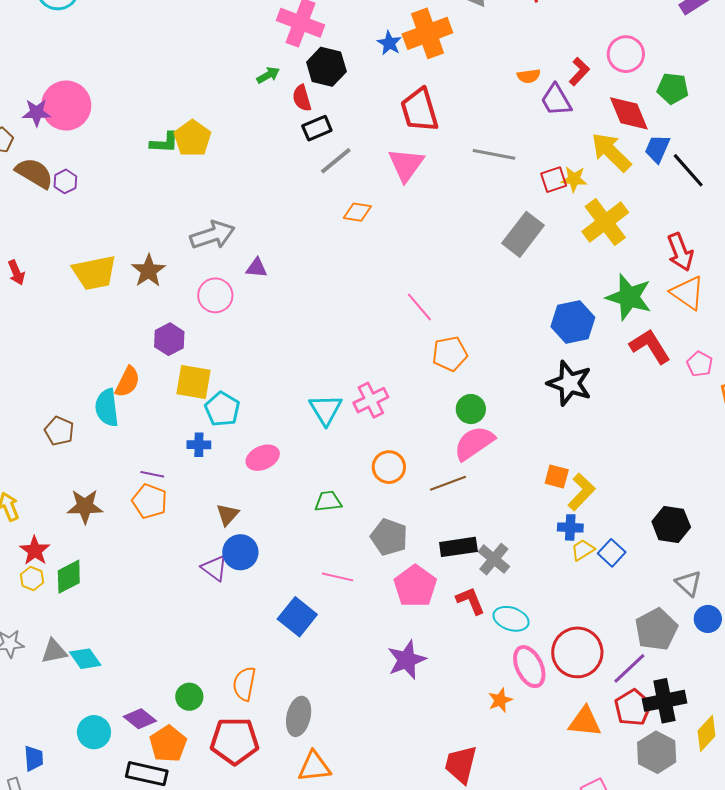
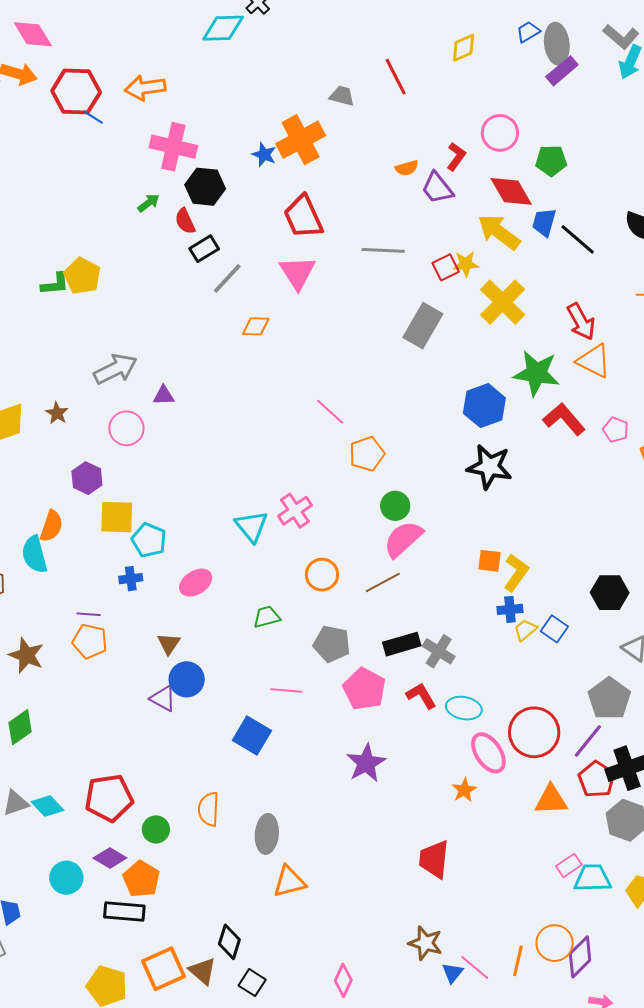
brown star: (149, 271) -> (57, 413), size x0.7
brown star: (85, 506) -> (26, 655), turned 30
red pentagon: (235, 741) -> (109, 798), moved

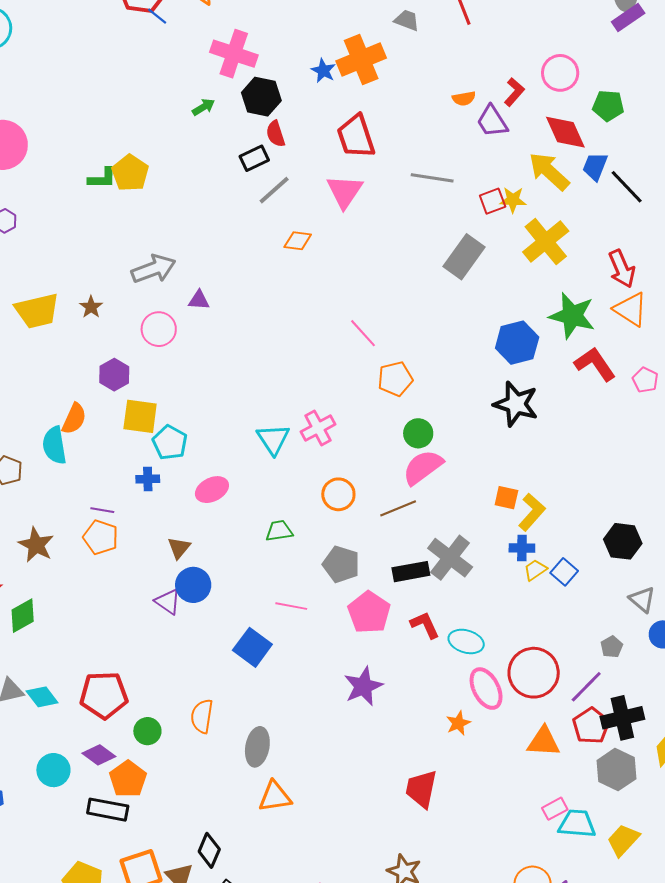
red semicircle: (185, 221) -> (276, 134), moved
gray cross: (439, 651) -> (450, 558), moved, size x1.4
gray pentagon: (609, 699) -> (612, 647), size x0.5

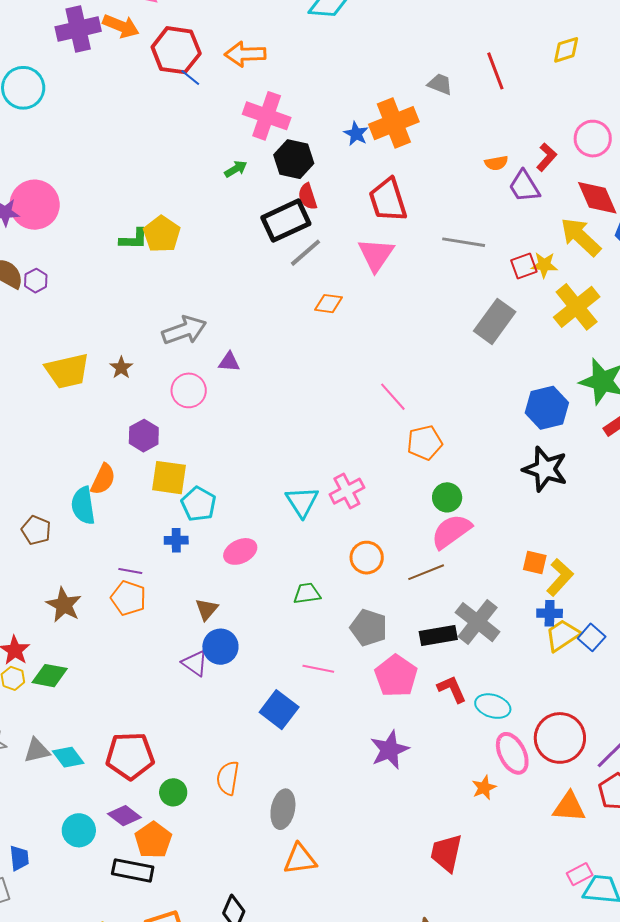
black rectangle: (254, 158) -> (286, 221), size x1.6
yellow trapezoid: (535, 570) -> (563, 635), size x1.5
green diamond: (23, 616) -> (50, 676), turned 39

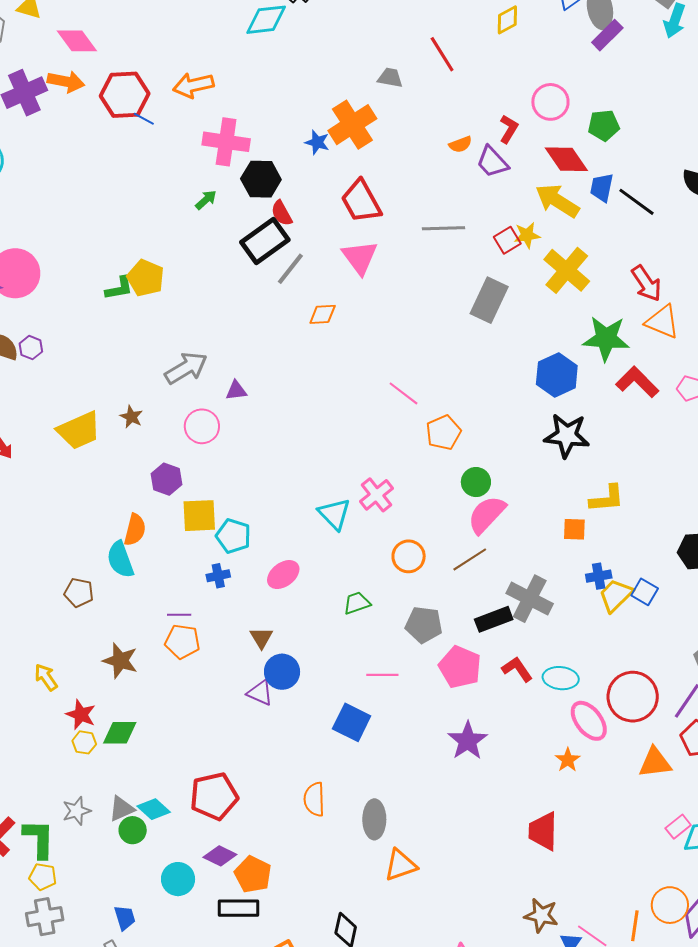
yellow L-shape: (560, 577) -> (607, 499), moved, turned 54
green circle: (173, 792) -> (133, 830), moved

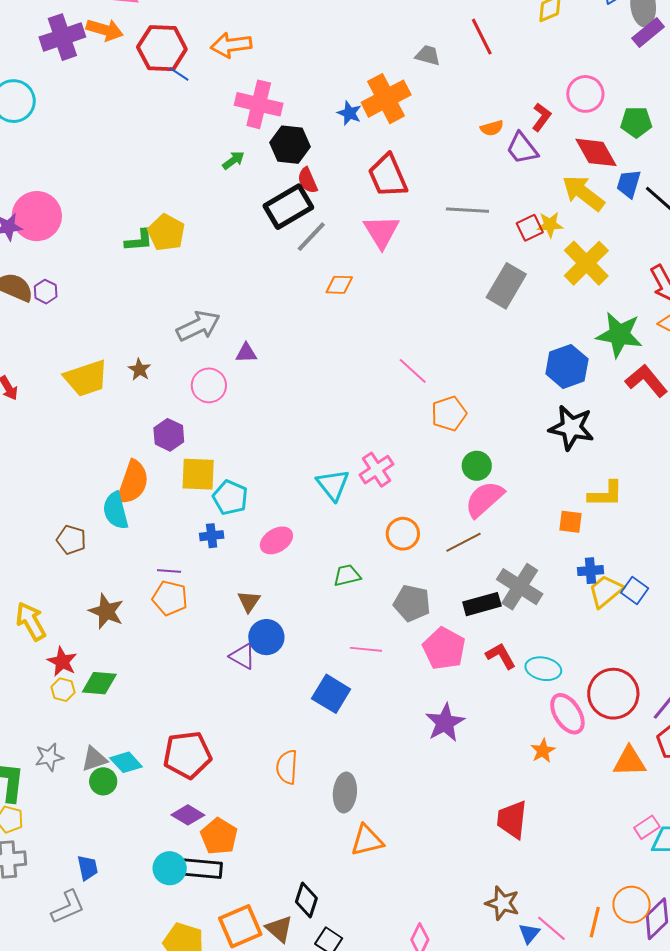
orange semicircle: (135, 530) -> (133, 482), size x1.4
yellow arrow: (46, 677) -> (31, 621), size x1.4
cyan circle: (178, 879) -> (170, 868), moved

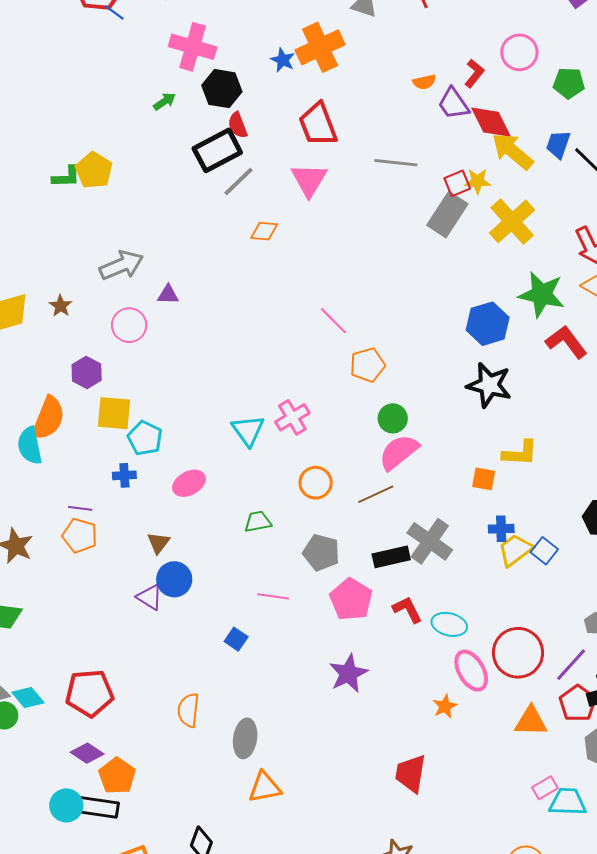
red diamond: (596, 152) -> (491, 122), moved
gray rectangle: (506, 286) -> (447, 215), moved
blue square: (331, 694) -> (236, 639), size x0.6

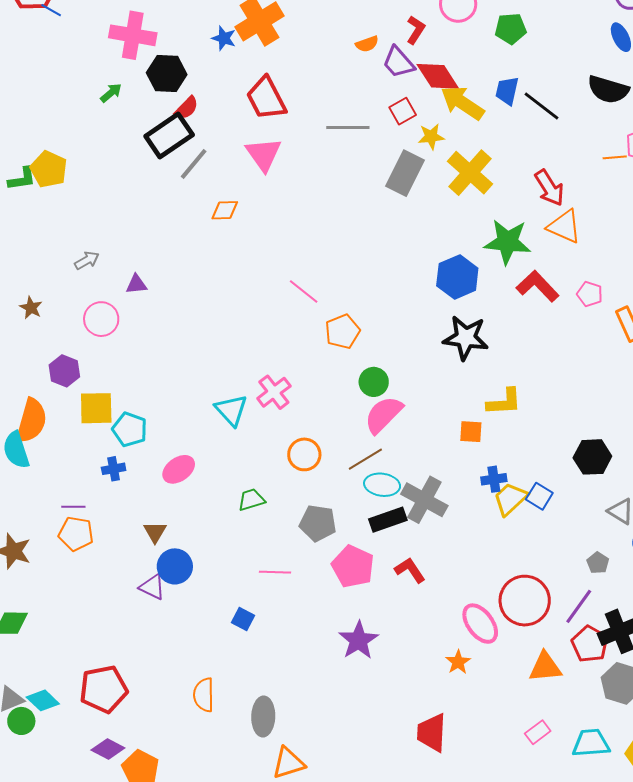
red semicircle: (238, 125) -> (186, 108), turned -108
red square: (457, 183) -> (403, 111), moved
gray arrow: (121, 265) -> (87, 260), size x0.6
cyan ellipse: (449, 624) -> (382, 485), moved
pink rectangle: (545, 788) -> (538, 732), moved

